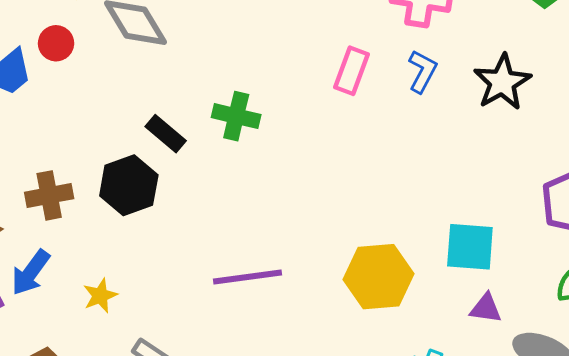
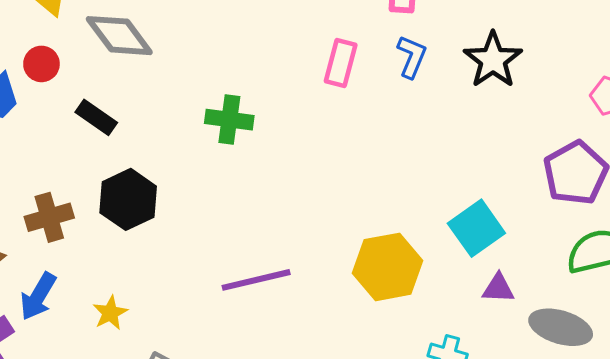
black rectangle: (166, 134) -> (96, 117), moved
cyan square: (470, 247) -> (476, 228), turned -34

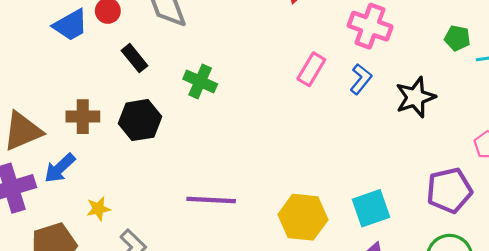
green cross: (229, 120) -> (200, 81), moved
yellow star: (110, 313) -> (98, 209), moved

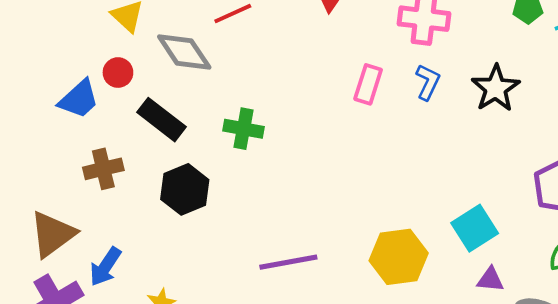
black rectangle: (134, 58) -> (161, 120), size x1.4
brown cross: (83, 117) -> (103, 169), moved

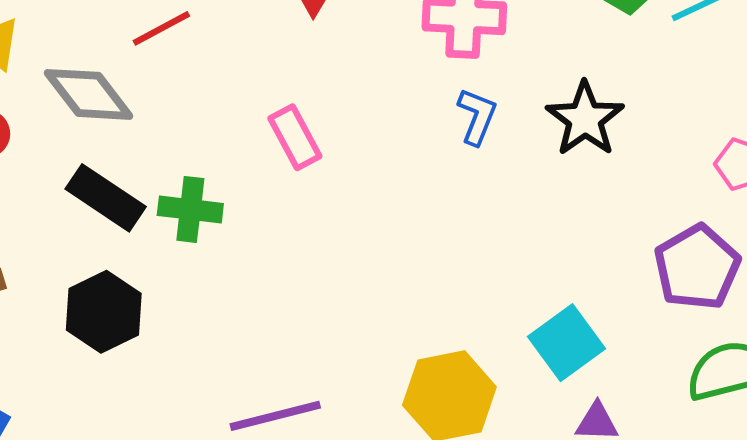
pink rectangle: (368, 84) -> (295, 137), moved, turned -42
black rectangle: (161, 120) -> (106, 198), moved

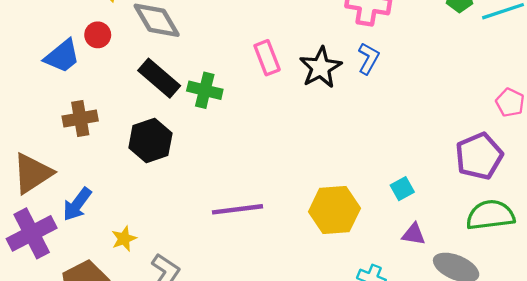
black star: (585, 119) -> (321, 68), moved
cyan square: (567, 343) -> (402, 189), size x0.6

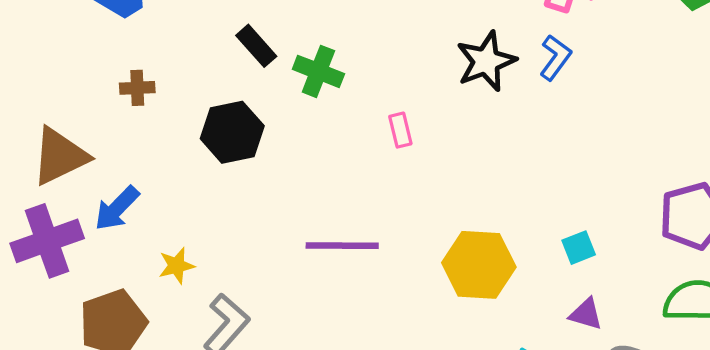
pink rectangle: (267, 58) -> (400, 130), moved, size x0.7
black rectangle: (159, 78) -> (256, 46), size x0.7
brown cross: (80, 118) -> (137, 88), size x0.7

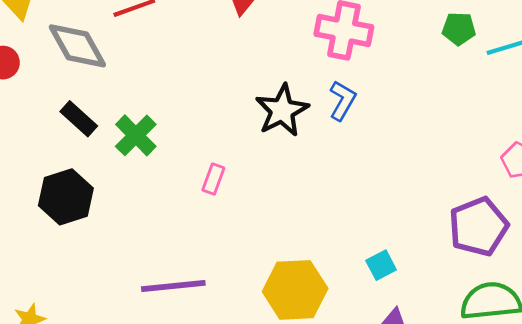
green cross: (318, 71) -> (136, 135), turned 30
pink rectangle: (400, 130) -> (213, 179), turned 40

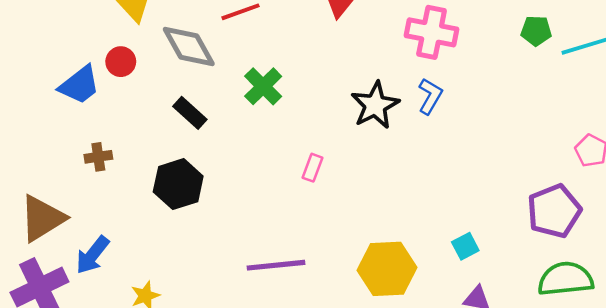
green cross: (136, 135) -> (263, 86), moved

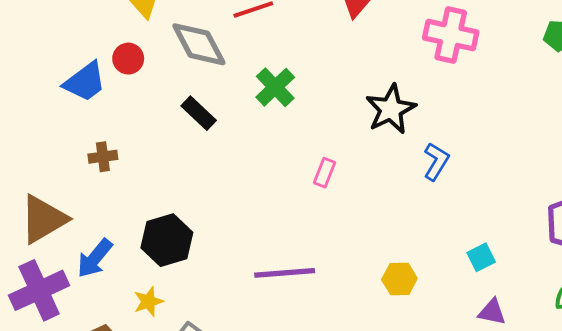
blue L-shape: (430, 96) -> (436, 161), moved
black hexagon: (178, 184) -> (167, 240), moved
yellow hexagon: (387, 269) -> (399, 279), size x0.6

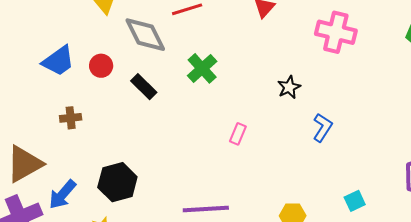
red circle: (128, 59) -> (101, 66), moved
black star: (391, 109) -> (289, 87), size x0.6

